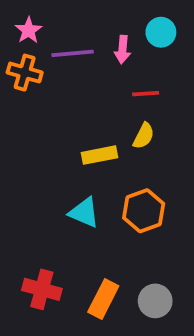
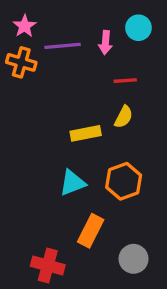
cyan triangle: (84, 213) -> (72, 183), turned -44
red cross: (42, 289) -> (48, 265), moved
orange rectangle: (103, 299) -> (91, 231), moved

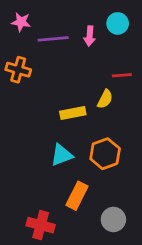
pink star: (25, 26) -> (21, 22), turned -30
orange cross: (21, 62) -> (18, 70), moved
red line: (125, 81) -> (122, 75), moved

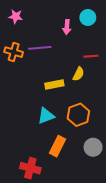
purple line: (53, 39) -> (40, 48), moved
gray circle: (113, 219) -> (93, 147), moved

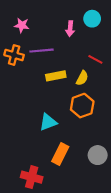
pink star: (16, 16) -> (22, 25), moved
red line: (91, 56) -> (95, 59), turned 32
yellow rectangle: (54, 84) -> (56, 76), moved
orange hexagon: (78, 115) -> (82, 106), moved

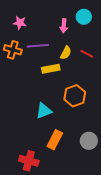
yellow semicircle: (82, 78) -> (66, 53), moved

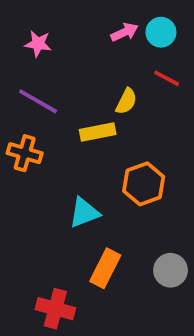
pink arrow: (64, 26) -> (124, 32), moved, turned -120
purple line: (38, 46) -> (38, 101), moved, turned 35
orange cross: (13, 50) -> (25, 153), moved
red line: (87, 54) -> (167, 78), moved

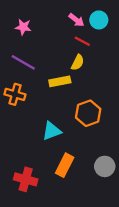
pink arrow: (124, 32) -> (76, 20), turned 63
red line: (167, 78) -> (82, 41), moved
red cross: (55, 309) -> (26, 179), moved

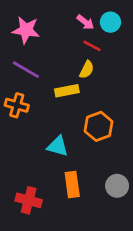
pink star: (23, 27) -> (26, 30), size x1.5
cyan triangle: (52, 131) -> (58, 146), turned 36
orange rectangle: (65, 165) -> (72, 184), turned -35

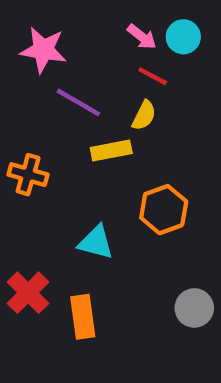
purple line: (26, 70) -> (78, 102), moved
orange rectangle: (72, 184) -> (83, 317), moved
red cross: (29, 200) -> (28, 293), moved, turned 30

